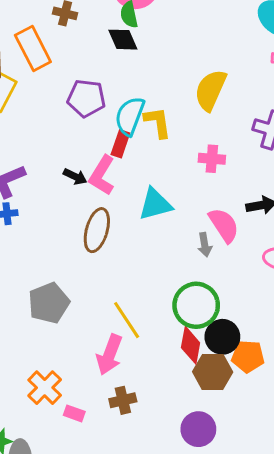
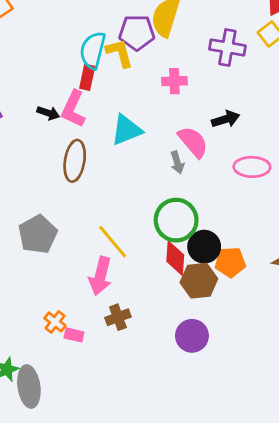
purple pentagon: (86, 98) -> (137, 33), moved
orange cross: (45, 388) -> (55, 322), moved, size x0.7

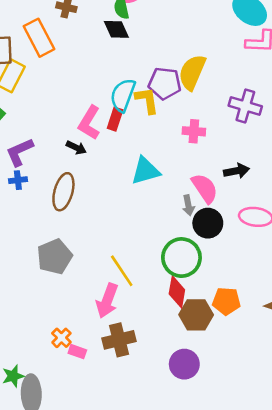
pink L-shape: (73, 109) -> (89, 123), moved
brown ellipse: (75, 161) -> (63, 192), moved
black circle: (204, 247) -> (208, 223), moved
brown cross: (118, 317) -> (119, 340), size x1.4

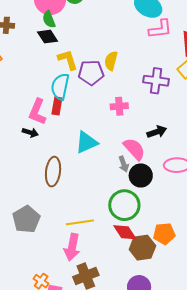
yellow semicircle: (192, 72) -> (111, 61), size x0.7
yellow L-shape: (147, 100) -> (68, 60), moved
brown ellipse: (63, 192) -> (53, 172), moved
yellow line: (122, 271) -> (80, 222), turned -56
red diamond: (177, 292) -> (125, 232), turned -35

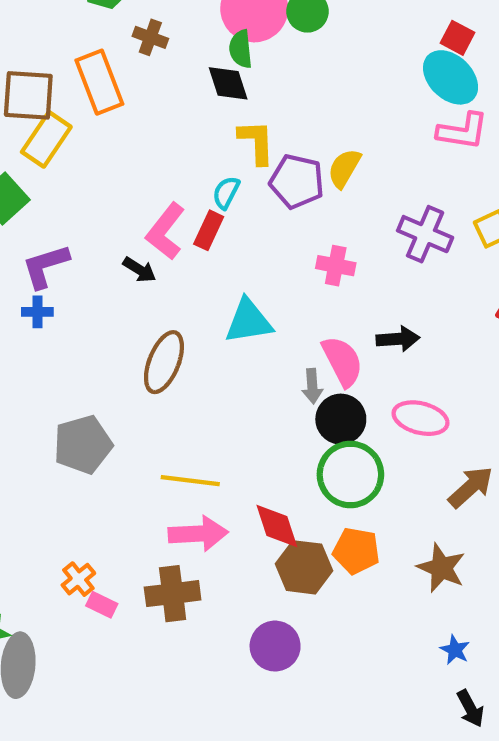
cyan semicircle: (60, 87) -> (226, 193), size x0.6
green circle: (124, 205) -> (350, 475), moved
pink arrow: (72, 247) -> (198, 534), moved, turned -120

